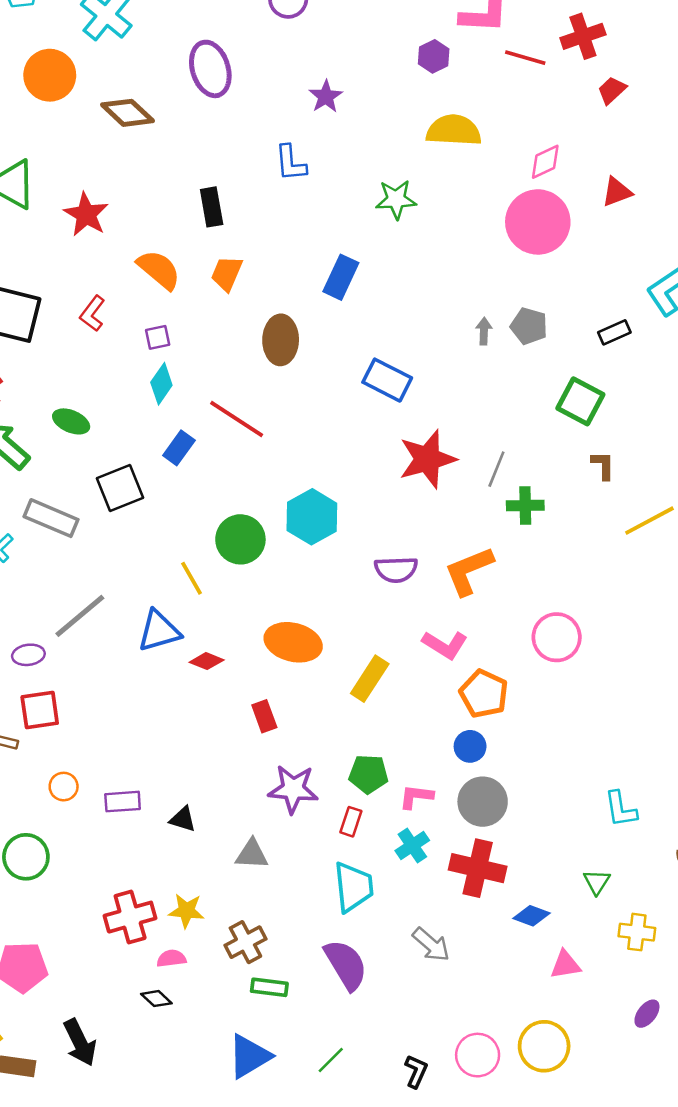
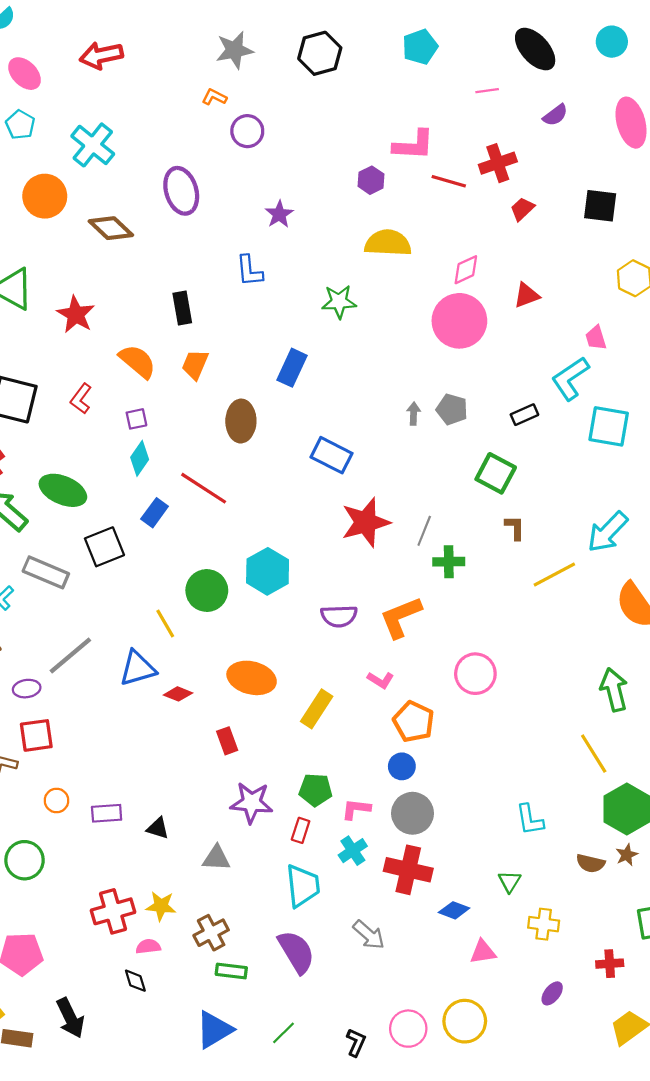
green ellipse: (71, 421) -> (63, 490), size x1.5
pink L-shape: (445, 645) -> (381, 680), size x0.7
black diamond: (156, 999) -> (135, 981), turned 30

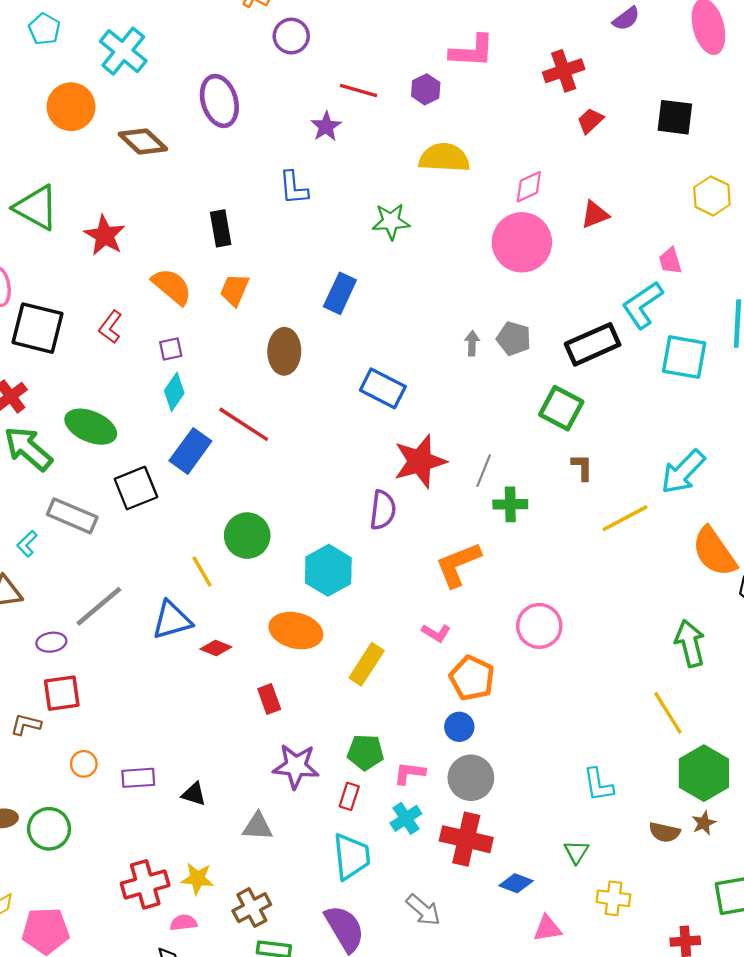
red line: (449, 181) -> (358, 91), moved
black rectangle: (524, 415) -> (593, 344), size x1.8
blue rectangle: (155, 513) -> (190, 451), size x1.4
cyan hexagon: (268, 571) -> (328, 570), moved
purple semicircle: (339, 616) -> (383, 510), moved, turned -81

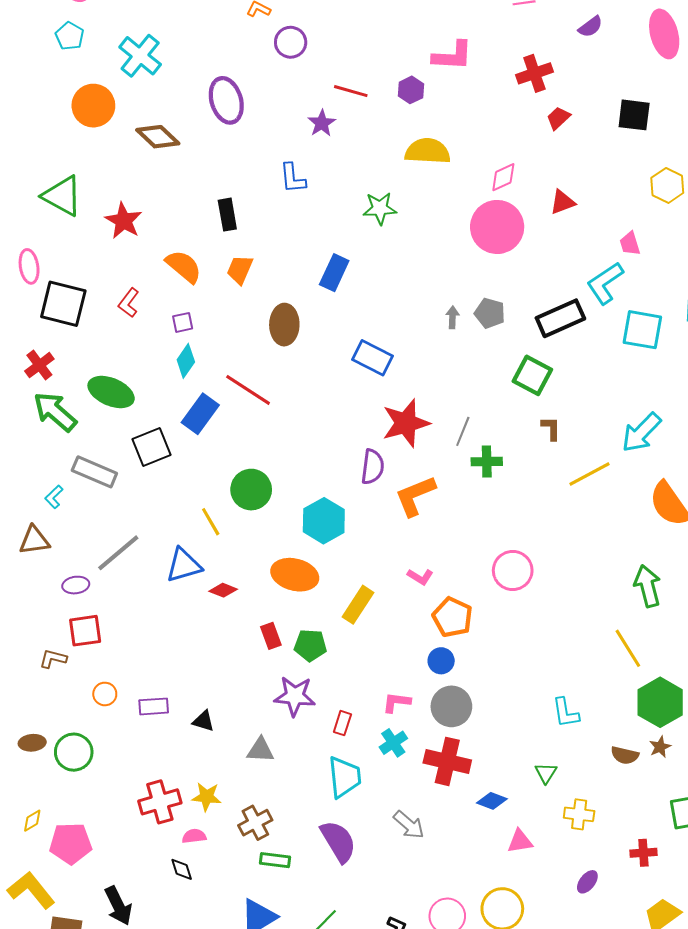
orange L-shape: (458, 565) -> (415, 496), moved
green pentagon: (365, 752) -> (310, 645), moved

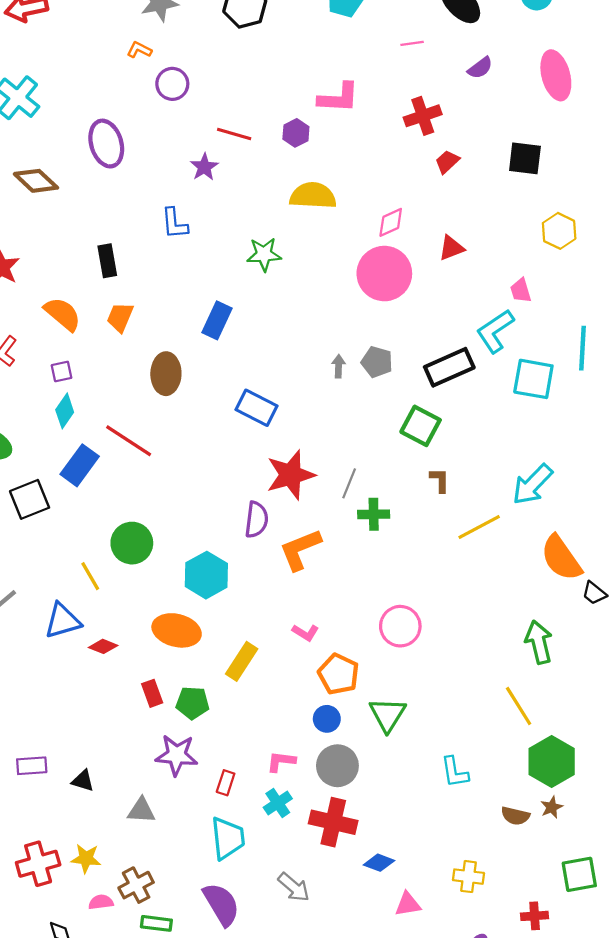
green triangle: (546, 773) -> (388, 715), moved, size x1.6
pink semicircle: (194, 836) -> (101, 902), moved

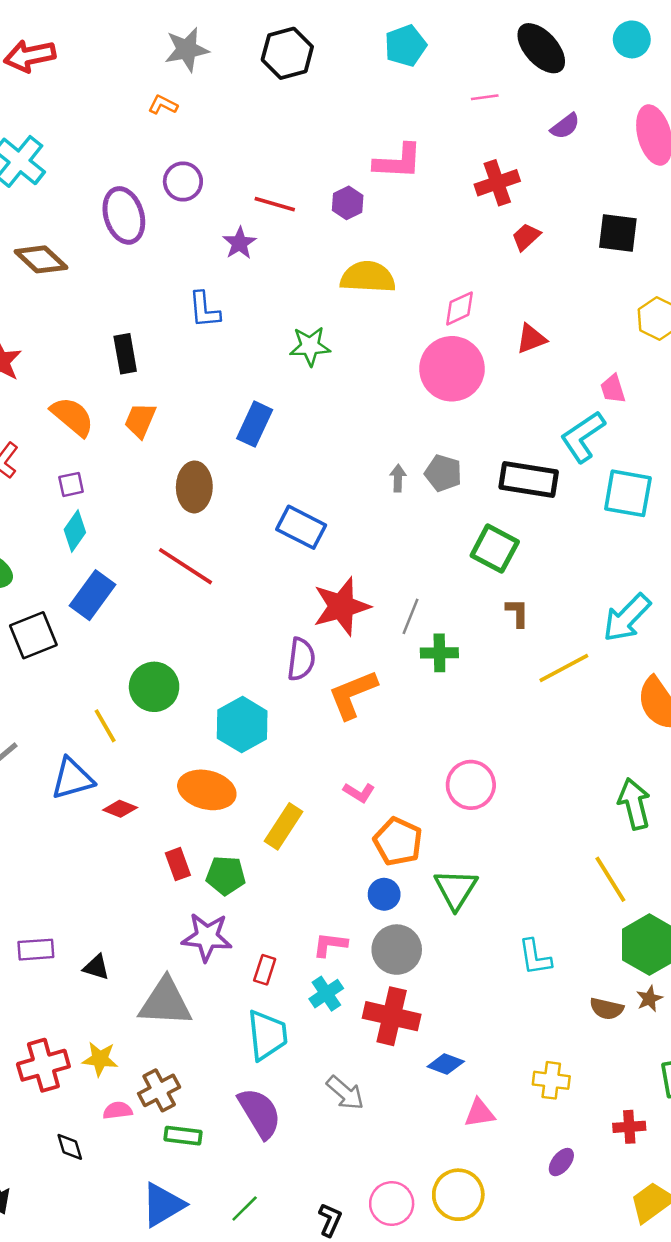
purple circle: (172, 84) -> (183, 181), moved
black rectangle: (449, 367) -> (529, 479), turned 33
red line: (129, 441) -> (185, 566), moved
gray triangle: (141, 810) -> (165, 1002), size x1.6

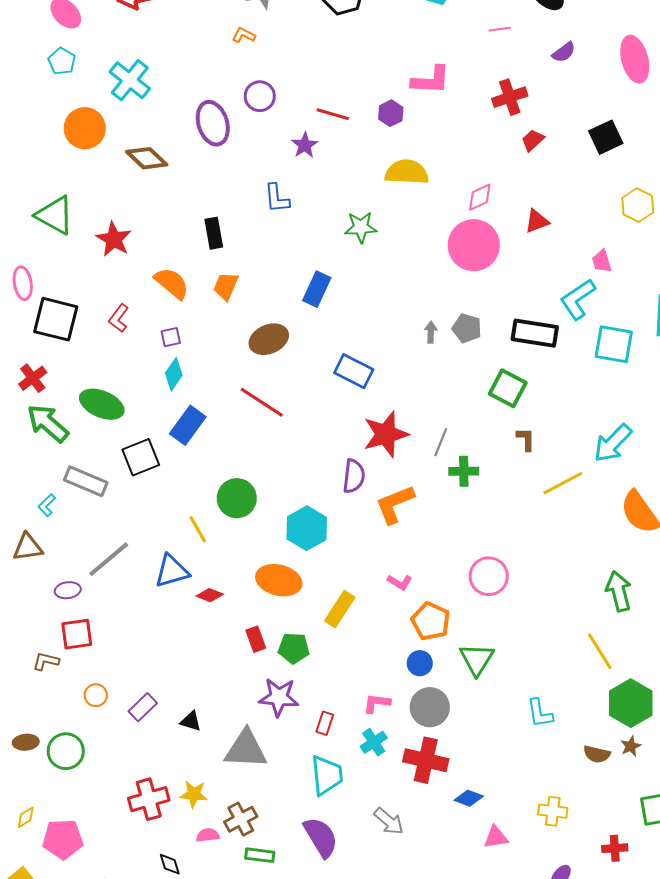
black square: (618, 233) -> (606, 137), turned -32
brown ellipse: (194, 487) -> (269, 339), turned 66
purple rectangle: (36, 950) -> (143, 707), turned -40

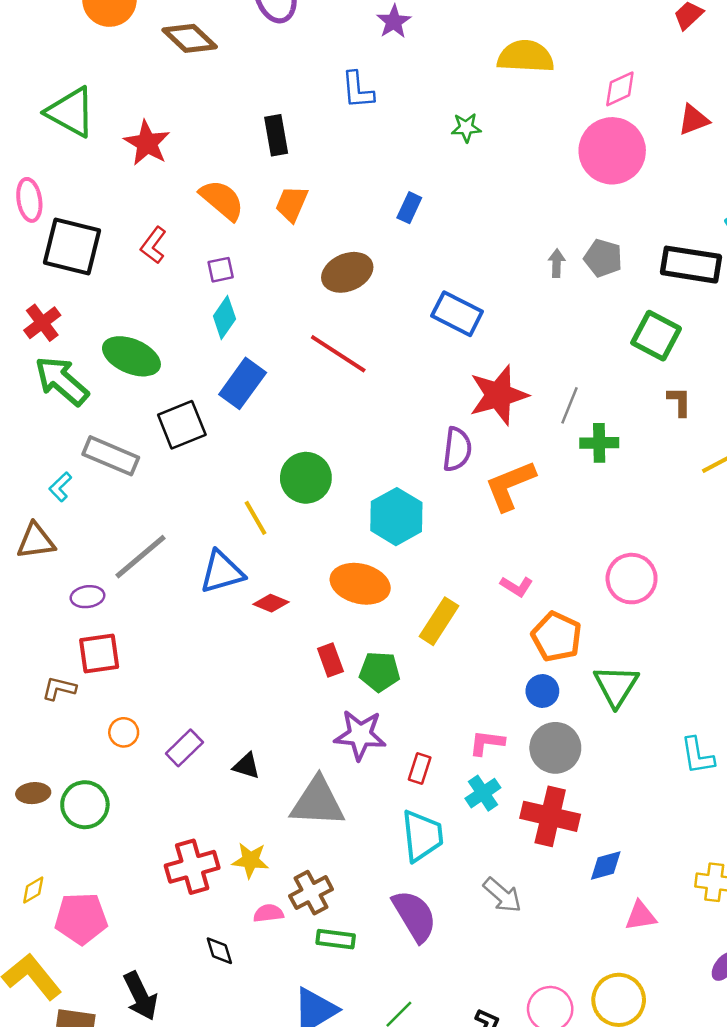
green star: (361, 227) -> (466, 128), size x0.7
blue rectangle: (317, 289) -> (409, 208), size x0.7
blue diamond: (469, 798) -> (606, 865), turned -36

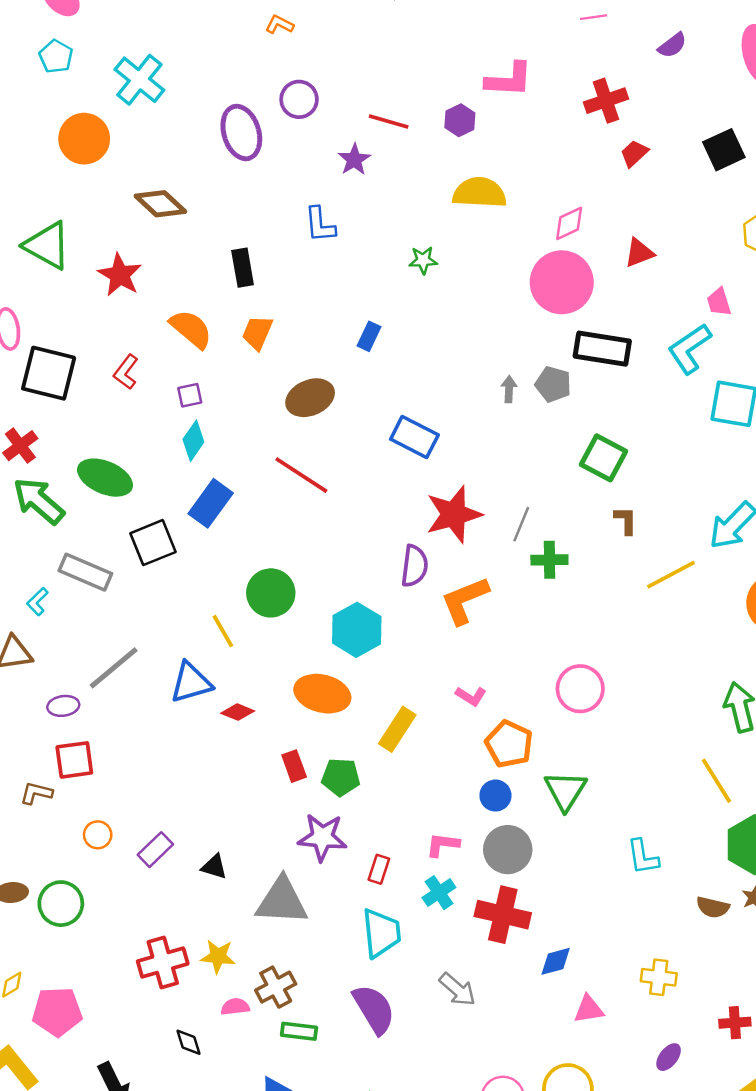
brown diamond: (190, 38) -> (160, 204), moved
black rectangle: (691, 265) -> (602, 349), moved

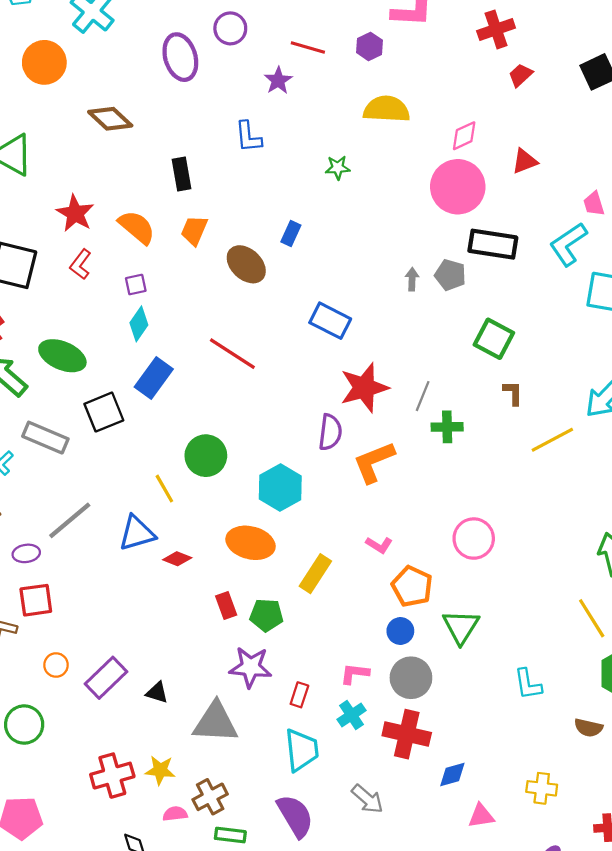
red star: (120, 275) -> (75, 213), moved
brown ellipse: (310, 398) -> (246, 264), moved, turned 66
purple rectangle: (155, 850) -> (106, 678), size x1.4

